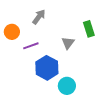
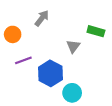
green rectangle: (89, 29) -> (96, 31), turned -56
purple line: (31, 46) -> (23, 60), moved

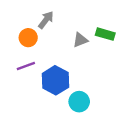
orange circle: (13, 34) -> (28, 38), moved
gray triangle: (73, 46) -> (80, 40), moved, turned 32

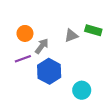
gray arrow: (46, 20) -> (42, 46), moved
cyan circle: (79, 102) -> (82, 90), moved

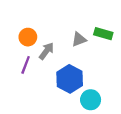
purple line: (23, 59) -> (26, 65), turned -49
blue hexagon: (49, 71) -> (70, 79), moved

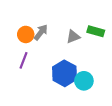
gray arrow: (46, 51) -> (41, 32), moved
cyan circle: (91, 100) -> (84, 81), moved

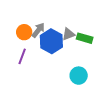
green rectangle: (96, 31) -> (85, 38), moved
blue hexagon: (65, 73) -> (51, 41), moved

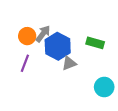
gray triangle: (69, 34) -> (69, 63), moved
cyan circle: (79, 76) -> (104, 87), moved

